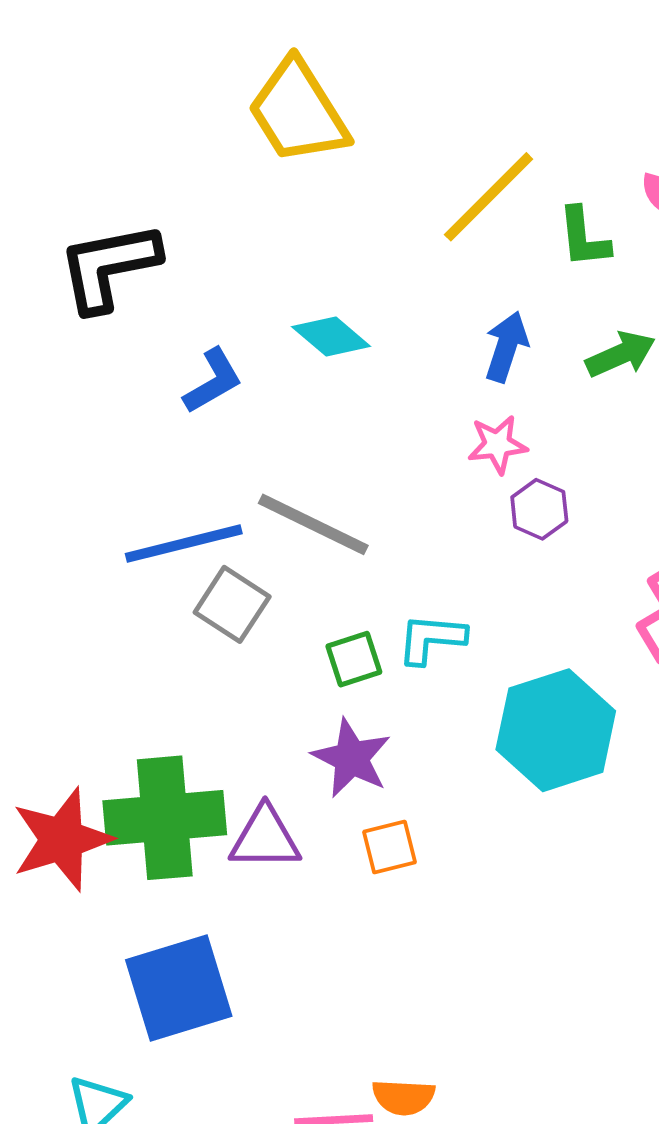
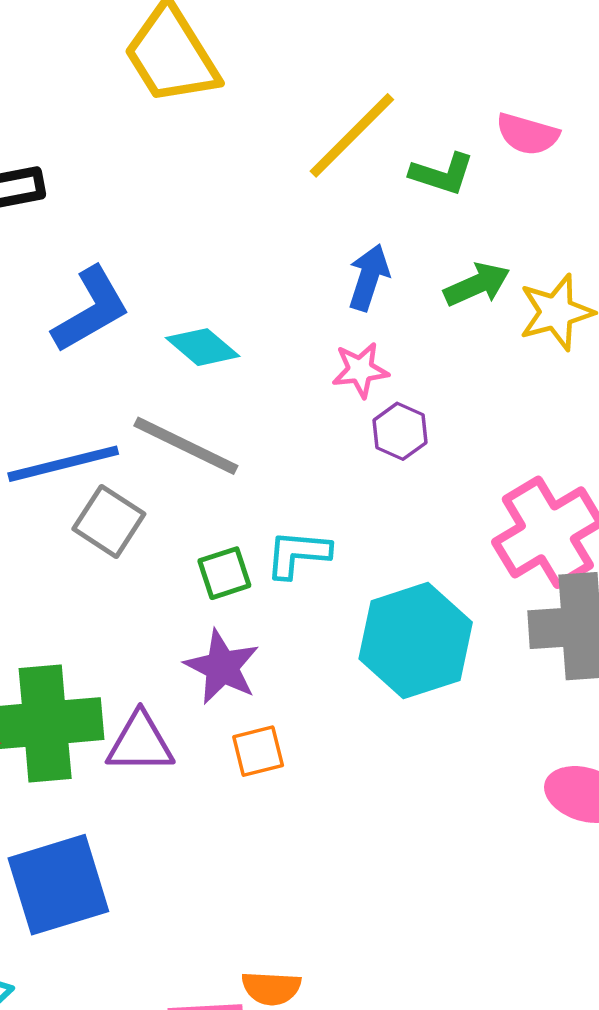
green L-shape: (584, 237) -> (442, 174), turned -66
cyan diamond: (331, 337) -> (203, 347), moved
blue L-shape: (213, 381) -> (91, 310), size x1.4

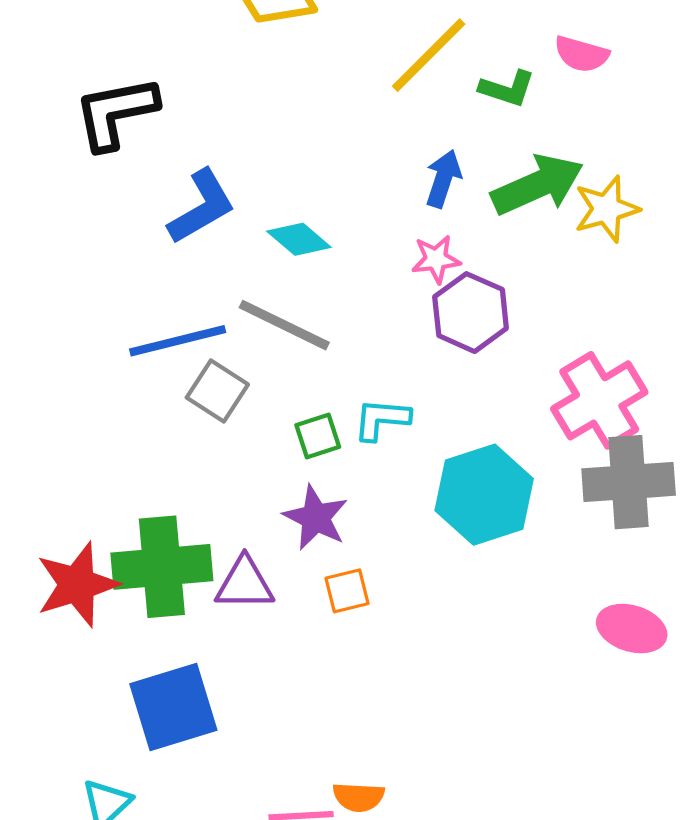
green arrow: (477, 285) -> (537, 185), size x1.6
purple hexagon: (400, 431) -> (471, 313), size x1.6

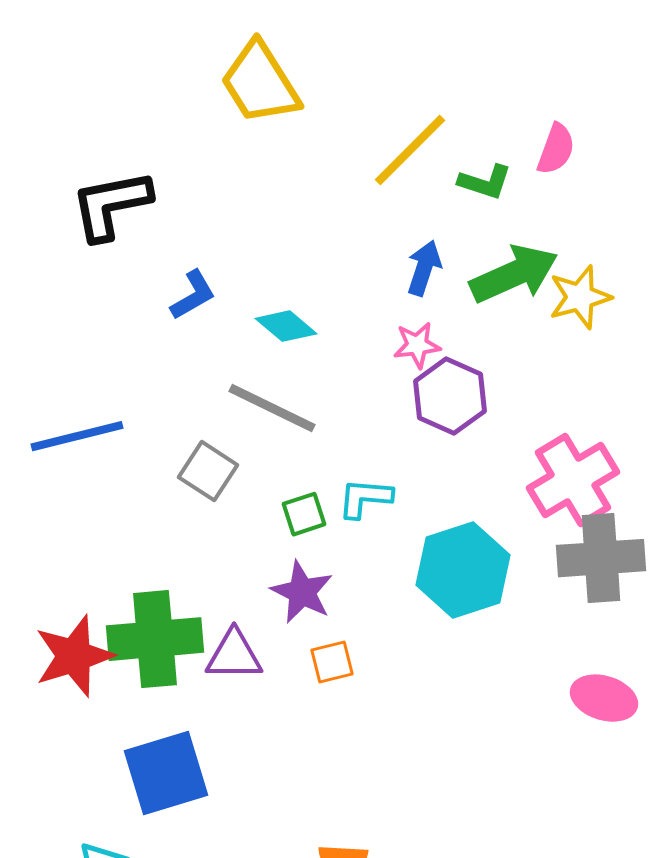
pink semicircle: (581, 54) -> (556, 149), turned -86
blue L-shape: (202, 207) -> (193, 295), size x0.7
blue line: (178, 341) -> (77, 436), moved

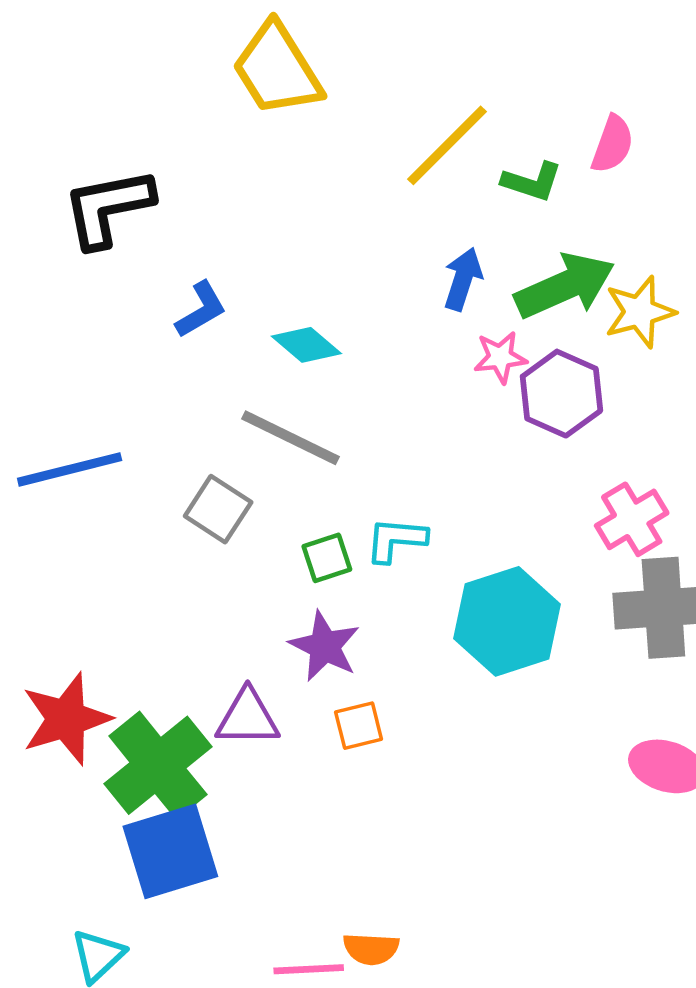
pink star: (417, 345) -> (500, 357), moved
purple hexagon: (450, 396) -> (561, 394), moved
pink cross: (573, 480) -> (632, 519), size x0.7
green cross: (155, 639) -> (158, 765), moved, turned -34

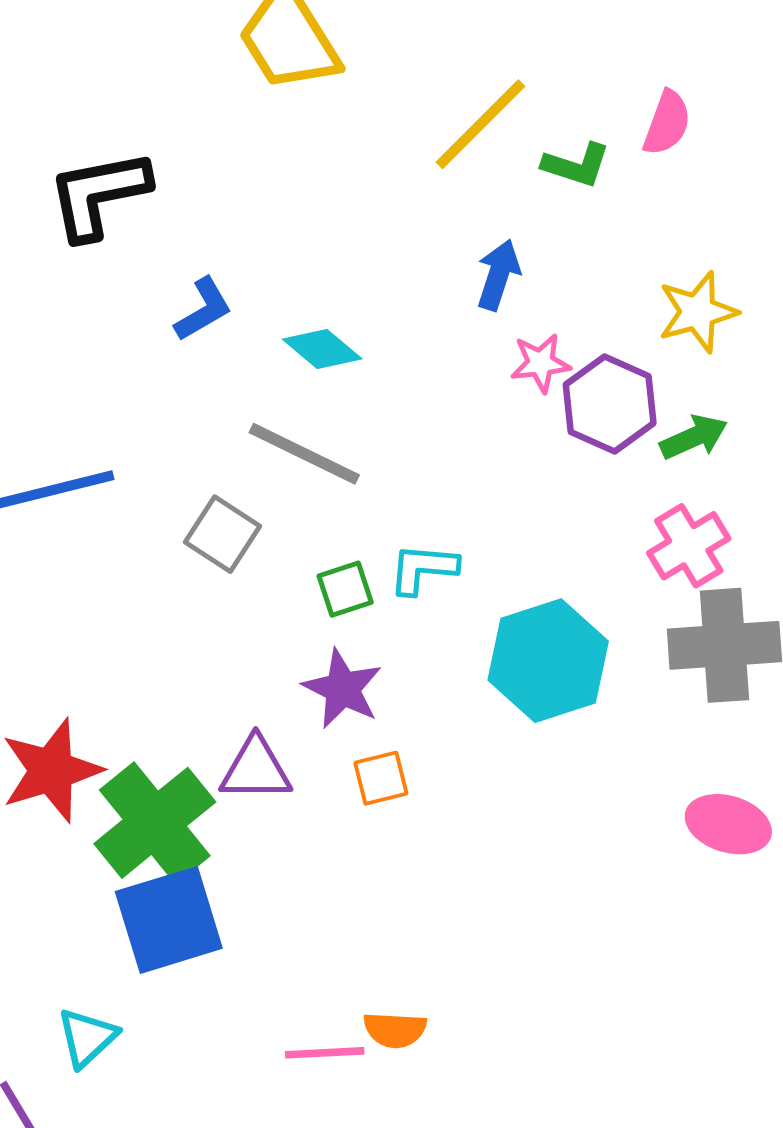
green arrow: (565, 286) -> (694, 437), moved, size x0.6

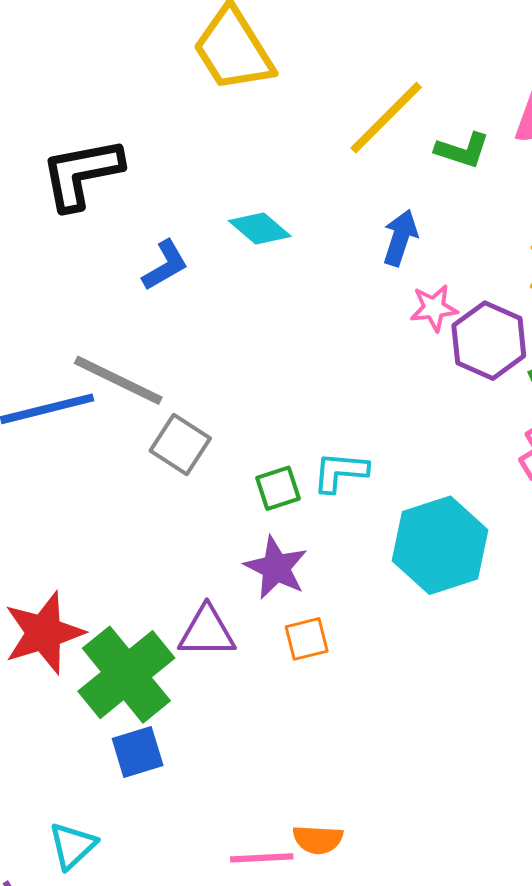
cyan diamond: (322, 349) -> (260, 229), moved
gray line: (304, 454) -> (118, 380), moved
blue square: (169, 920) -> (138, 752), size x0.6

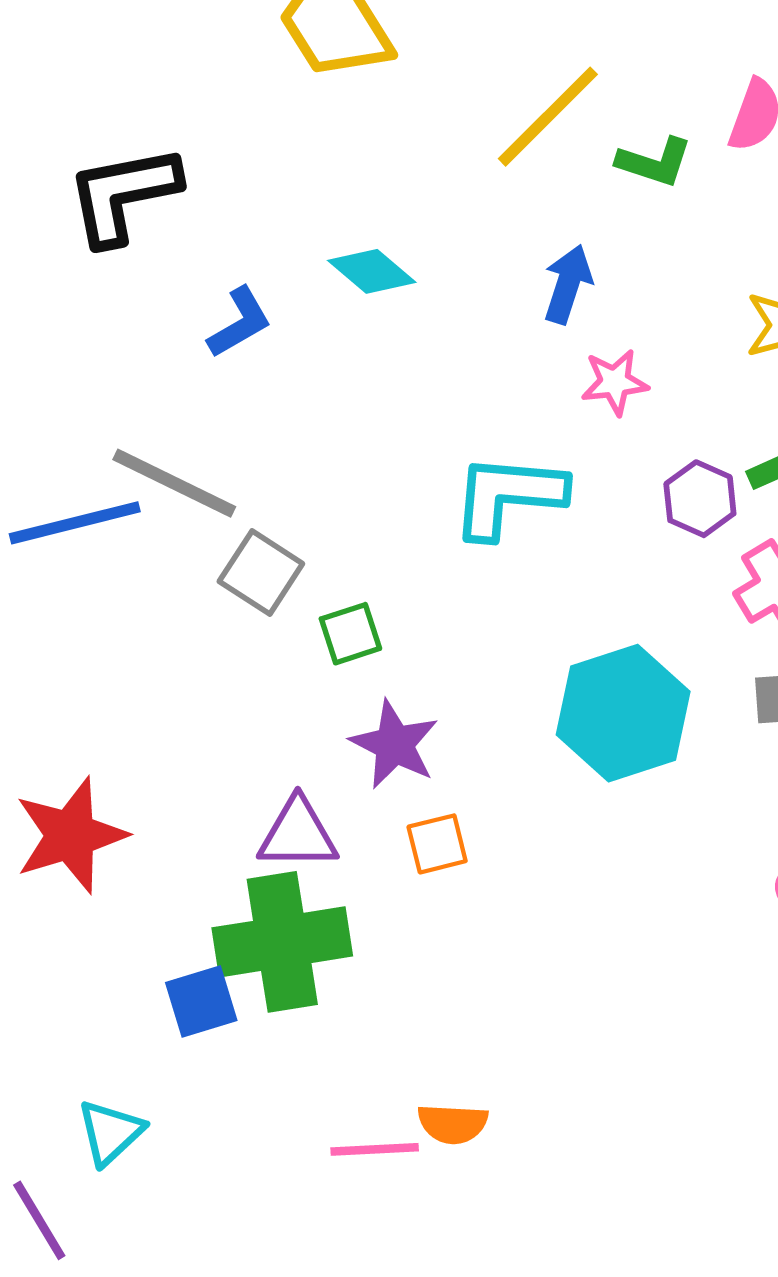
purple hexagon: (489, 341) -> (700, 499), moved, size x0.7
cyan L-shape: (340, 472) -> (508, 496), moved, size x1.5
green square: (278, 488) -> (350, 634), moved
green cross: (126, 675) -> (282, 942), moved, turned 30

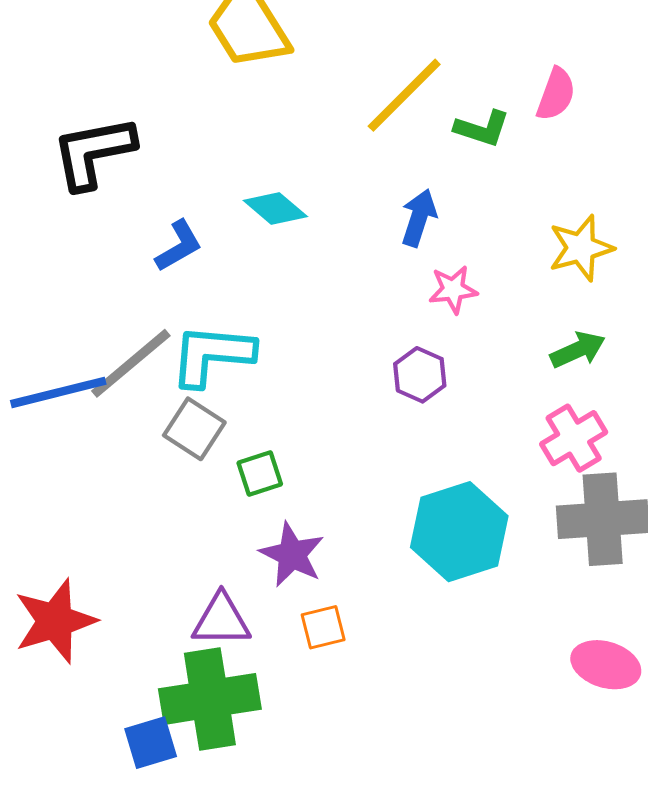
gray line: (174, 483) -> (131, 363), turned -66
cyan L-shape: (508, 496) -> (212, 355), moved
purple hexagon: (700, 499) -> (420, 375), moved

